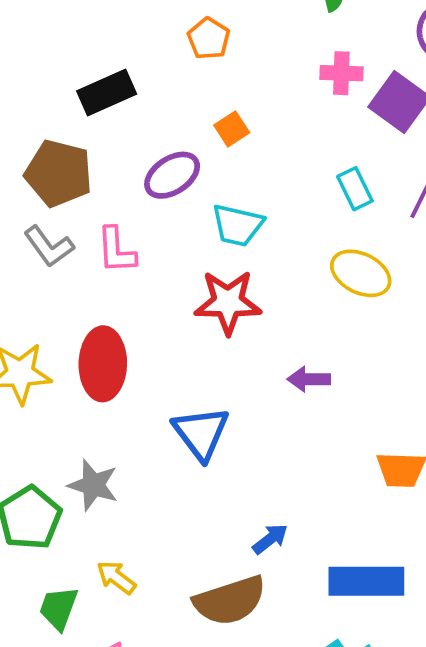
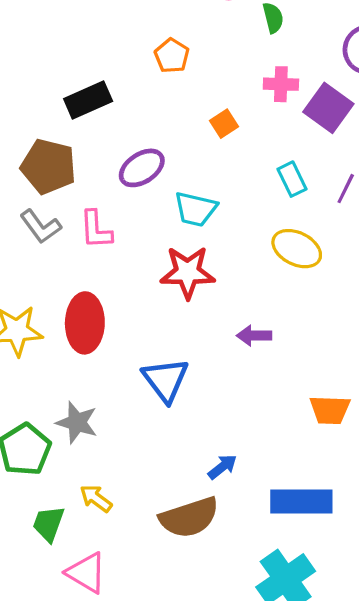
orange square: (232, 129) -> (224, 124), moved

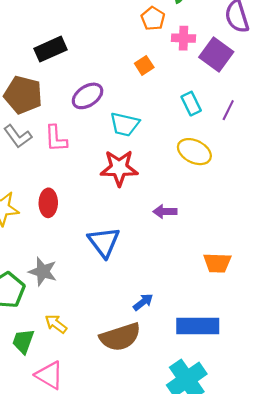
orange pentagon: (172, 56) -> (153, 19), moved
red ellipse: (85, 323) -> (48, 203), size x0.7

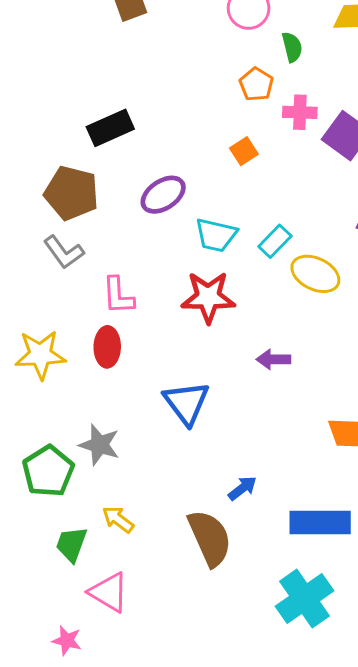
cyan rectangle: (191, 104) -> (275, 241), moved, turned 70
pink L-shape: (56, 138) -> (118, 296), moved
brown semicircle: (120, 337) -> (210, 538), turned -96

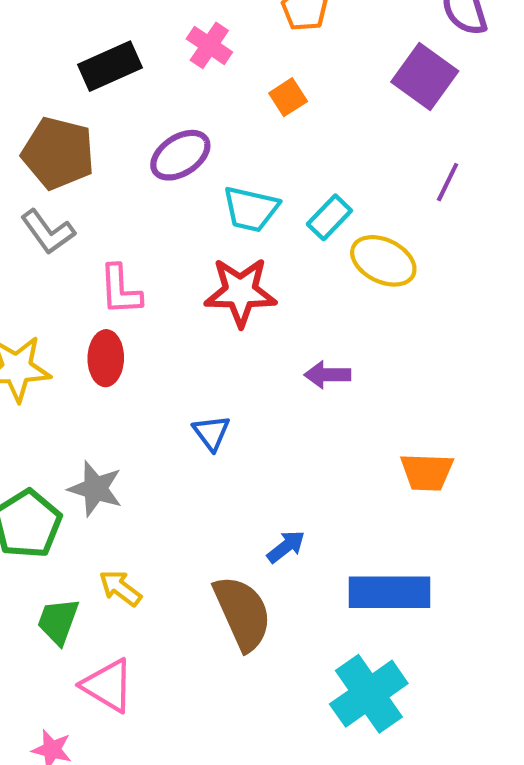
pink cross: (300, 112) -> (209, 45), moved, turned 32
blue triangle: (186, 403) -> (211, 433), size x0.6

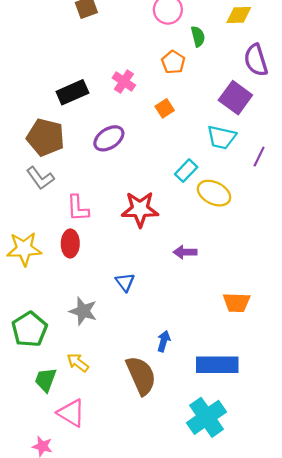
purple line: (448, 182) -> (259, 157), moved
cyan trapezoid: (251, 209) -> (222, 137), moved
gray star: (95, 489) -> (83, 311), moved
blue arrow: (286, 547) -> (164, 341), turned -36

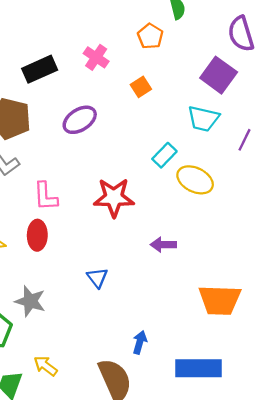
orange trapezoid: (237, 303) -> (220, 300), size x1.4
gray star: (83, 311) -> (30, 301), moved

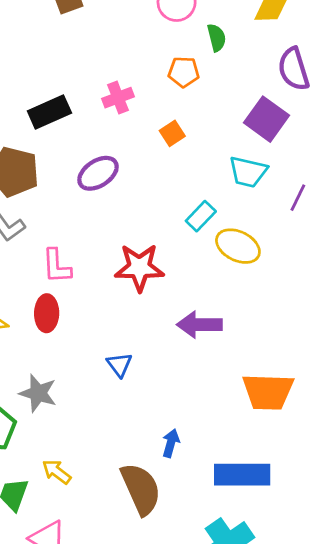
orange pentagon: (150, 36) -> (184, 72), turned -30
pink cross: (96, 57) -> (118, 98), turned 35
purple arrow: (163, 245) -> (199, 325), size x1.4

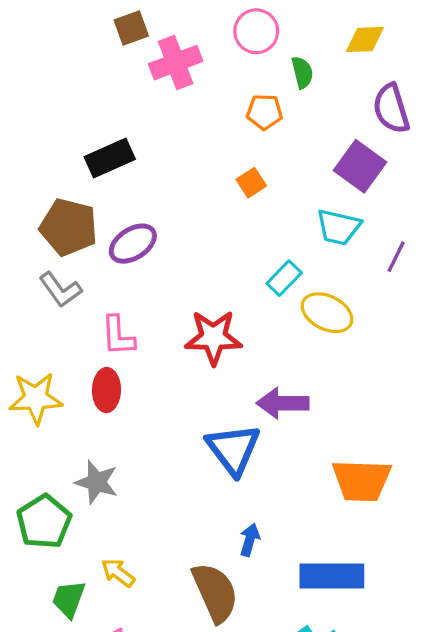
pink cross: (118, 98) -> (176, 63), moved, size x1.4
purple ellipse: (98, 173) -> (133, 244), moved
blue triangle: (119, 365) -> (233, 449), moved, size x1.8

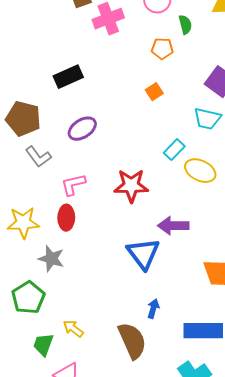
brown pentagon: (69, 227) -> (23, 119), moved
pink L-shape: (118, 336) -> (73, 185), turned 80
gray star: (97, 482) -> (51, 259), moved

